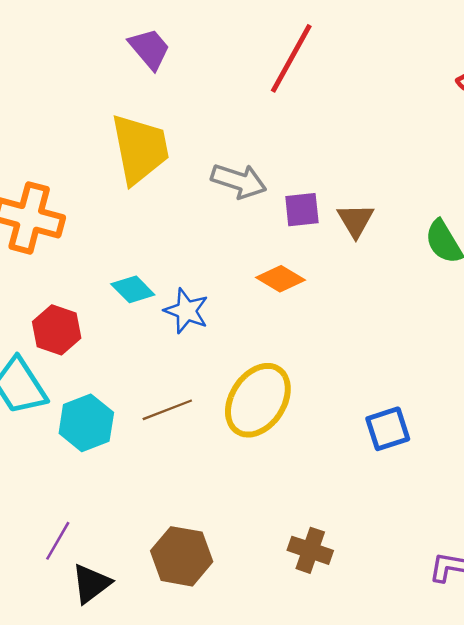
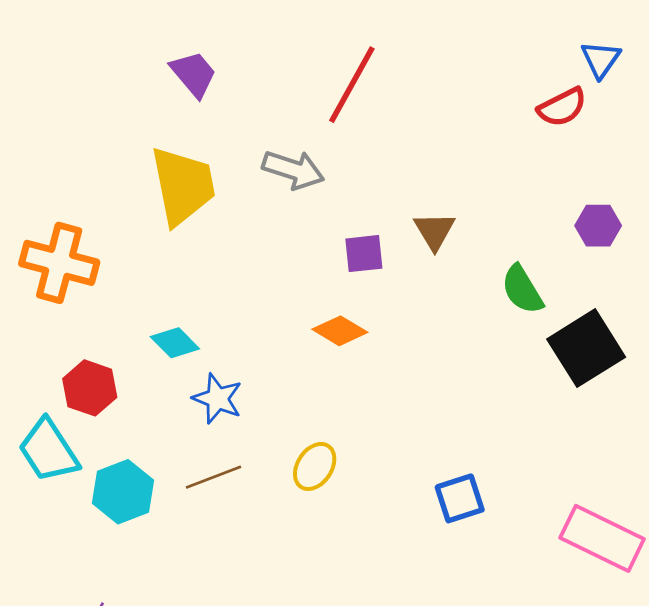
gray arrow: (239, 181) -> (293, 170), moved
brown triangle: (356, 220) -> (434, 231), moved
blue star: (186, 311) -> (218, 399), moved
yellow ellipse: (258, 400) -> (315, 466), size x0.6

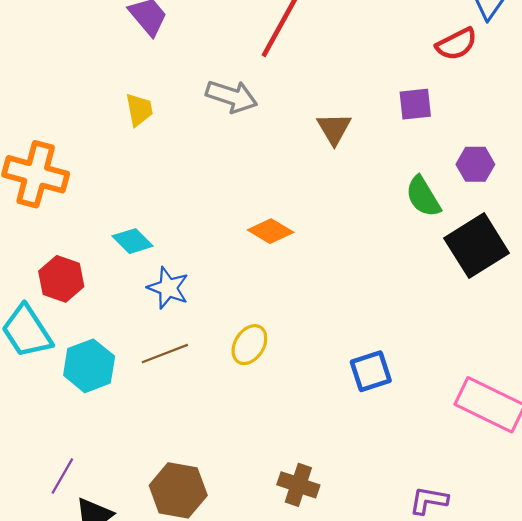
yellow trapezoid: (183, 186) -> (139, 110), size x0.5
purple hexagon: (598, 226) -> (475, 164), moved
brown triangle: (434, 231) -> (334, 129), moved
purple square: (364, 254) -> (415, 104), moved

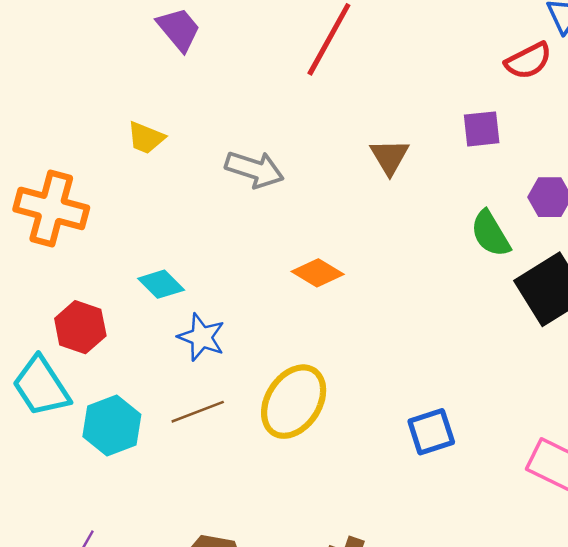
gray arrow: (232, 96) -> (254, 169), moved
yellow trapezoid: (139, 110) -> (146, 138), moved, turned 123
yellow ellipse: (249, 345) -> (294, 402), size x1.6

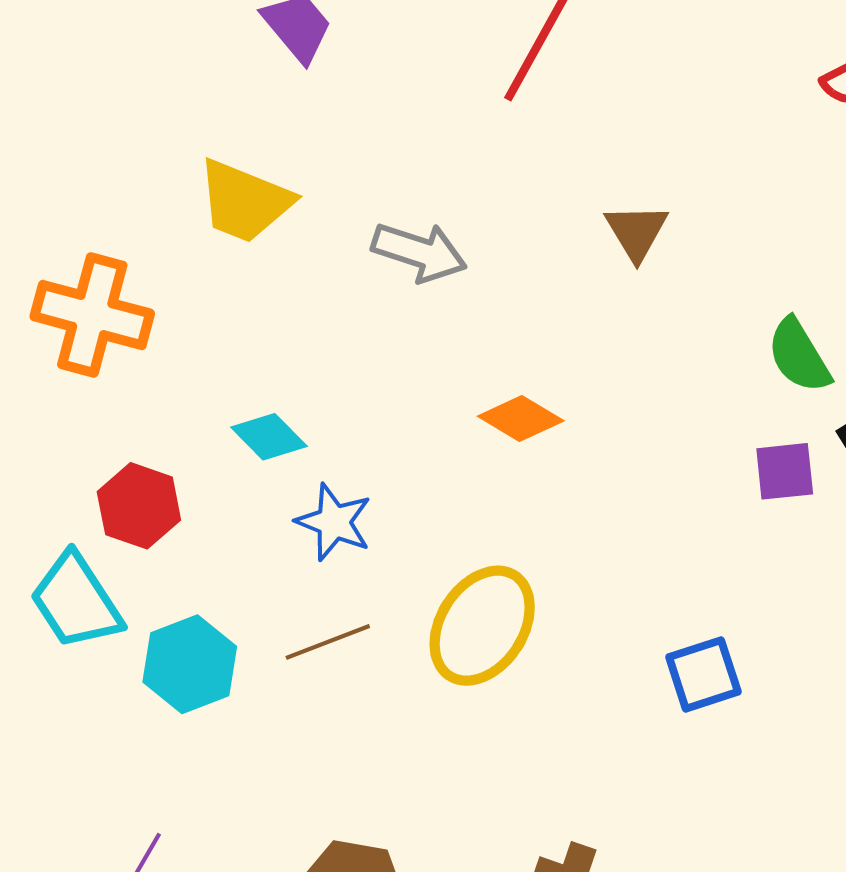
purple square: (482, 129) -> (785, 471), moved
yellow trapezoid: (146, 138) -> (245, 201), size x1.6

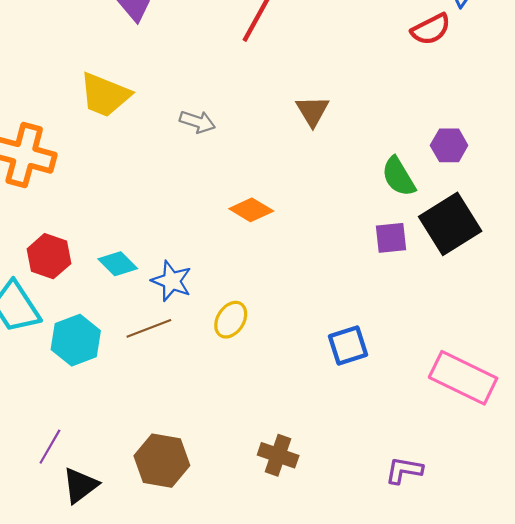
gray arrow: (419, 252) -> (197, 122), size x0.7
cyan diamond: (269, 437) -> (118, 264), moved
blue star: (334, 522) -> (172, 281), moved
yellow ellipse: (482, 626) -> (231, 320), size x0.6

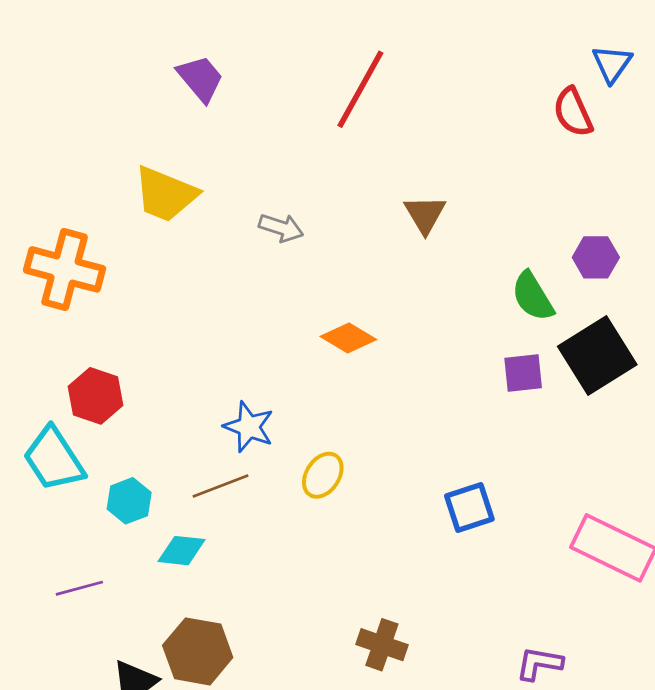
red semicircle: (431, 29) -> (573, 112), turned 93
cyan diamond: (118, 264) -> (182, 551), moved, turned -39
cyan hexagon: (76, 340) -> (129, 501), size x0.7
purple line: (50, 447) -> (79, 588), moved, turned 45
brown hexagon: (162, 461) -> (198, 651), moved

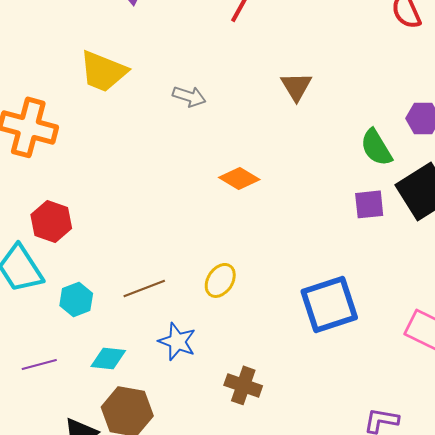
blue star: (249, 427) -> (177, 341), moved
blue square: (469, 508) -> (329, 304), size x1.5
cyan diamond: (182, 551) -> (108, 358), moved
brown cross: (382, 645) -> (243, 385), moved

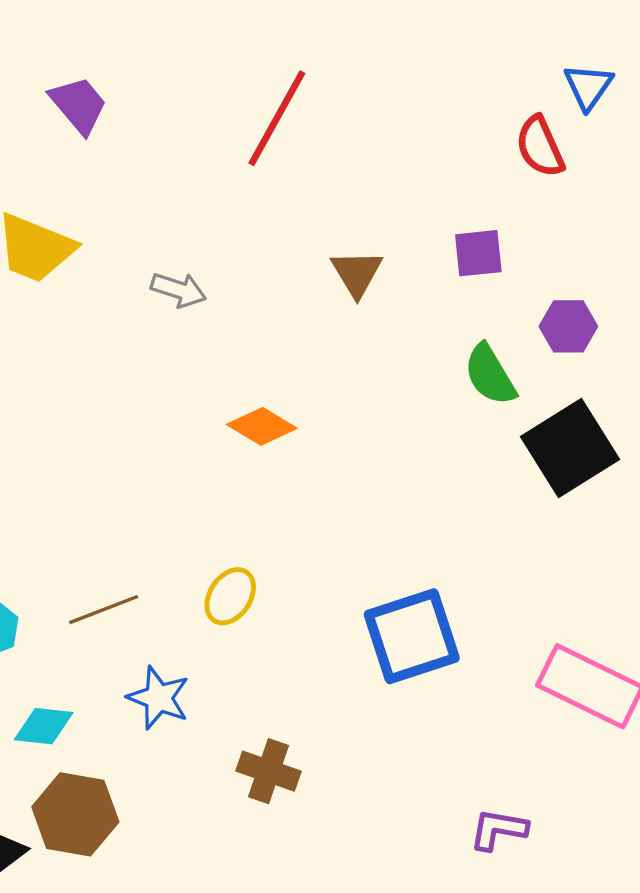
purple square: (369, 204) -> (478, 253), moved

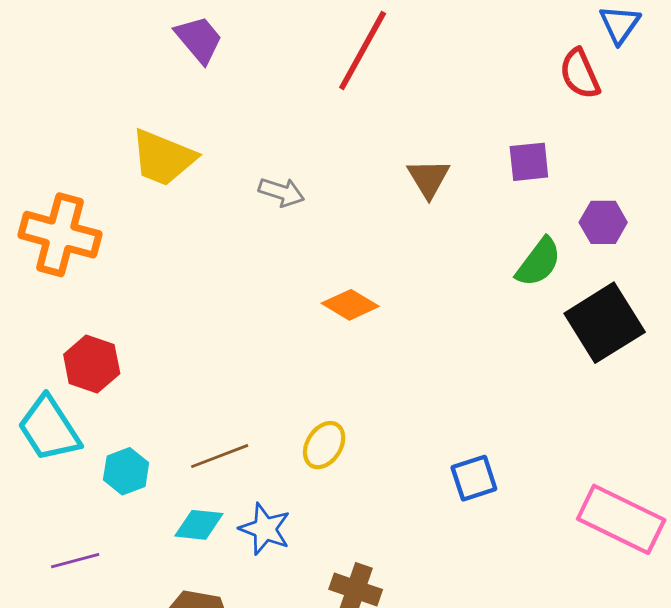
green semicircle: (490, 375) -> (539, 262), turned -112
blue square: (412, 636) -> (474, 478), size x0.6
cyan diamond: (44, 726) -> (199, 525), moved

